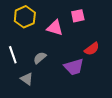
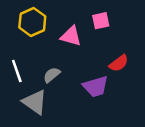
gray triangle: (27, 79) -> (35, 102), size x1.5

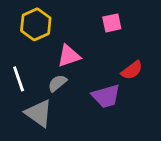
pink triangle: (71, 36) -> (69, 56), moved, turned -35

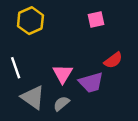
pink triangle: (69, 56) -> (63, 74), moved, turned -40
gray semicircle: (57, 83) -> (61, 104), moved

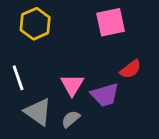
pink square: (96, 19) -> (111, 22), size x1.5

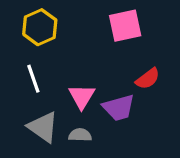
white line: (18, 78) -> (33, 79), moved
gray semicircle: (71, 119) -> (80, 135), turned 42

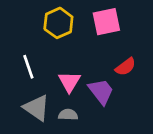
yellow hexagon: (40, 27) -> (58, 23), moved
purple trapezoid: (119, 108) -> (101, 91), turned -112

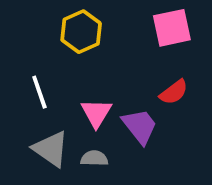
pink square: (106, 22) -> (172, 28), moved

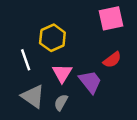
yellow hexagon: (81, 32) -> (52, 38), moved
gray semicircle: (94, 158) -> (61, 102), turned -63

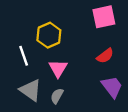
purple trapezoid: (90, 82) -> (112, 87), moved

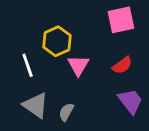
pink triangle: (58, 68) -> (78, 65), moved

